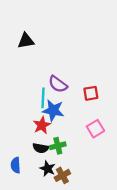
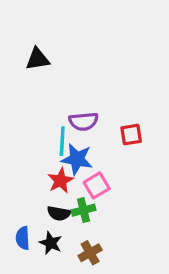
purple semicircle: (58, 84) -> (84, 121), turned -42
pink square: (95, 129) -> (97, 185), moved
black star: (48, 169) -> (51, 243), moved

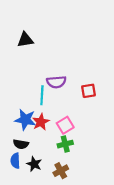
blue star: (77, 159) -> (25, 120), moved
green cross: (84, 210) -> (65, 144), moved
black semicircle: (59, 213) -> (21, 144), moved

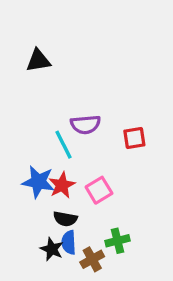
cyan line: (42, 95) -> (64, 145), turned -30
black semicircle: (21, 144) -> (65, 219), moved
green cross: (65, 144) -> (117, 241), moved
blue semicircle: (15, 161) -> (69, 242), moved

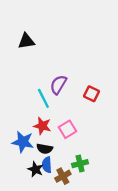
purple semicircle: (85, 124) -> (58, 85), turned 126
red square: (134, 138) -> (92, 94), turned 35
blue star: (38, 182) -> (23, 142), moved
red star: (62, 185) -> (42, 126), turned -30

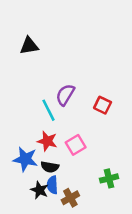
green cross: (80, 164) -> (109, 178), moved

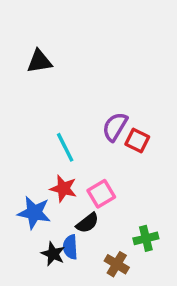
purple semicircle: (65, 95) -> (115, 127), moved
black semicircle: (50, 167) -> (87, 223), moved, turned -48
brown cross: (70, 198) -> (117, 264), moved, turned -30

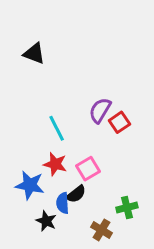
black triangle: (39, 61) -> (34, 53), turned 30
red square: (137, 140) -> (119, 122), turned 30
blue semicircle: (70, 247) -> (63, 203), moved

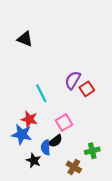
red star: (55, 164) -> (29, 119), moved

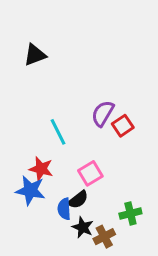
black triangle: (25, 39) -> (35, 55), turned -42
black star: (34, 161) -> (83, 227), moved
brown cross: (74, 167) -> (104, 237), turned 32

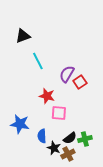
cyan line: (58, 132) -> (38, 61), moved
red star: (41, 169) -> (47, 96), moved
pink square: (90, 173) -> (59, 113), turned 35
black semicircle: (78, 200) -> (70, 138), moved

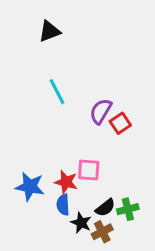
black triangle: (23, 36) -> (49, 31), moved
red star: (47, 96) -> (66, 182), moved

